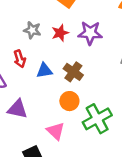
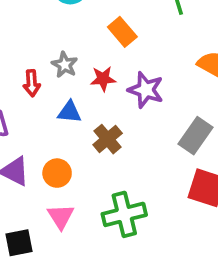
red arrow: (20, 59) -> (32, 83), moved
blue triangle: (44, 71) -> (69, 112), moved
orange circle: (69, 101) -> (57, 173), moved

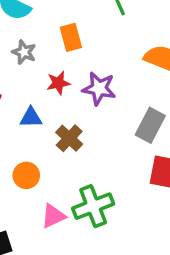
orange rectangle: (122, 32) -> (71, 37), turned 32
gray star: (65, 65) -> (24, 52), moved
pink triangle: (61, 216) -> (53, 216), moved, turned 44

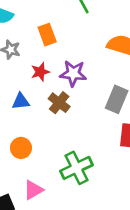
brown cross: (69, 138) -> (59, 103), moved
pink triangle: (53, 216) -> (33, 190), moved

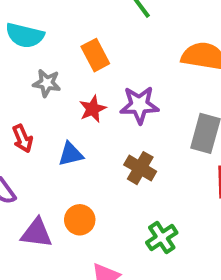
brown cross: (59, 103) -> (140, 168), moved
green cross: (77, 168) -> (162, 238), size x0.7

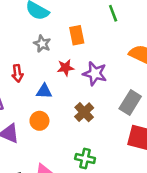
orange circle: (80, 220) -> (39, 121), moved
green cross: (162, 238) -> (85, 159), turned 30

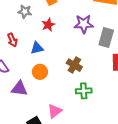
purple star: (95, 74) -> (84, 24), moved
brown cross: (84, 112) -> (74, 65), moved

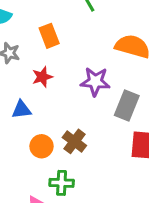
orange circle: (40, 72) -> (42, 146), moved
green cross: (84, 91) -> (62, 183), moved

